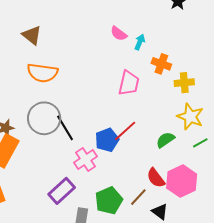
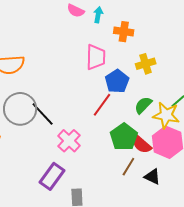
yellow cross: (184, 83) -> (146, 64), moved
yellow star: (190, 117) -> (166, 115), moved
blue pentagon: (107, 140) -> (117, 81), moved
green pentagon: (109, 201) -> (124, 137), moved

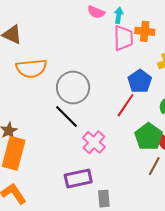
pink trapezoid: (96, 57) -> (123, 38), moved
gray circle: (20, 109) -> (73, 87), moved
purple rectangle: (52, 176) -> (78, 179), turned 44

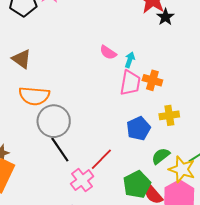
gray circle: (73, 87) -> (54, 121), moved
red line: (126, 105) -> (101, 159), moved

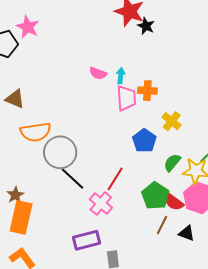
yellow cross: (169, 115) -> (172, 121), turned -30

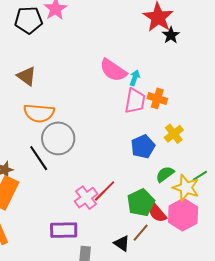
pink semicircle: (98, 73) -> (113, 70), size x1.6
black line: (72, 179) -> (39, 158), moved
red line: (115, 179) -> (105, 191), moved
black triangle: (187, 233) -> (122, 243), moved

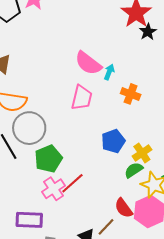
pink trapezoid: (135, 101) -> (82, 98), moved
yellow cross: (174, 134) -> (142, 153), moved
green pentagon: (141, 203) -> (48, 159), moved

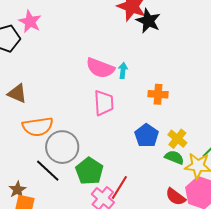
black star: (148, 32) -> (148, 21), size x1.4
orange cross: (131, 94) -> (158, 94), moved
green semicircle: (134, 170) -> (174, 157), turned 72

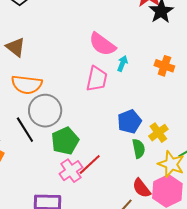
cyan arrow: (123, 70) -> (122, 63), moved
orange cross: (158, 94) -> (164, 66), moved
green semicircle: (174, 157) -> (139, 149), moved, turned 42

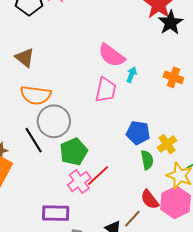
blue pentagon: (129, 121) -> (138, 133), turned 30

